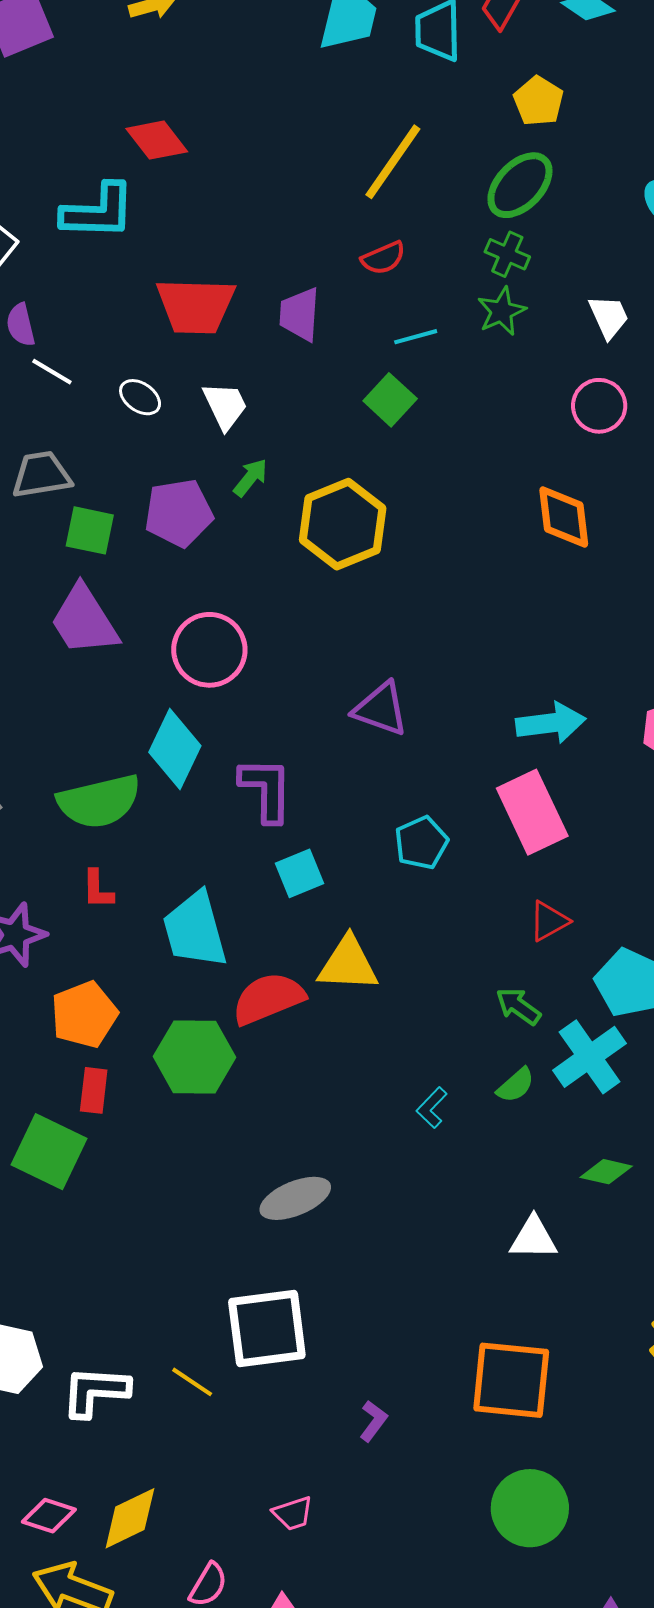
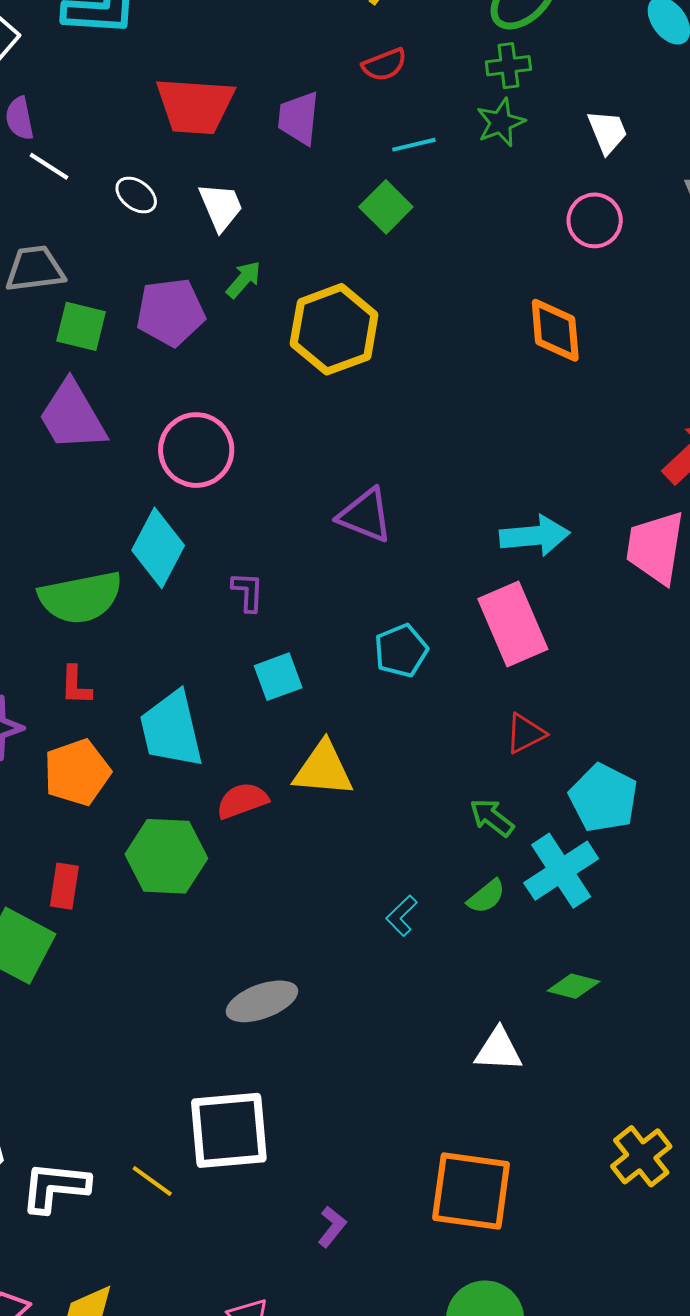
green cross: (507, 254) -> (508, 66), turned -33
purple L-shape: (266, 790) -> (248, 592), size x0.6
red semicircle: (268, 999) -> (242, 801), size x0.7
orange pentagon: (84, 1014) -> (77, 772), moved

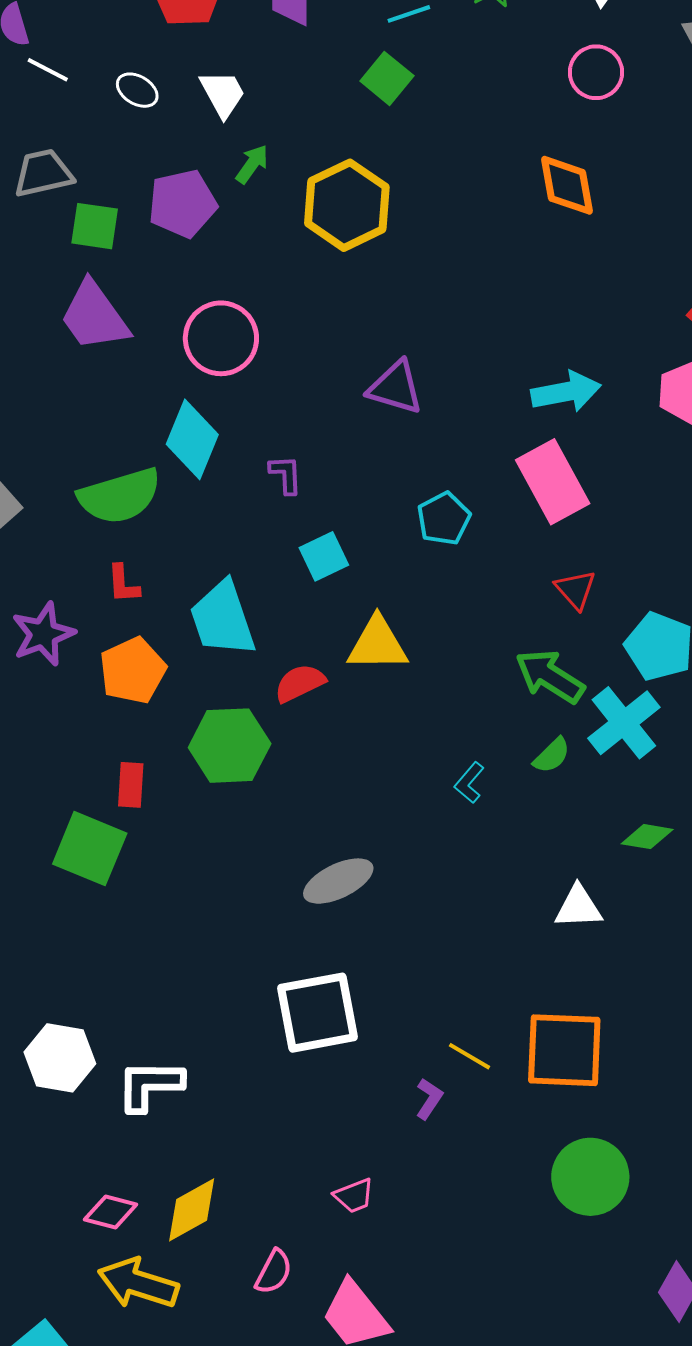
red triangle: (525, 733) -> (575, 590), turned -39
green arrow: (492, 817) -> (550, 676), size x1.5
yellow line: (152, 1181) -> (470, 1056), moved

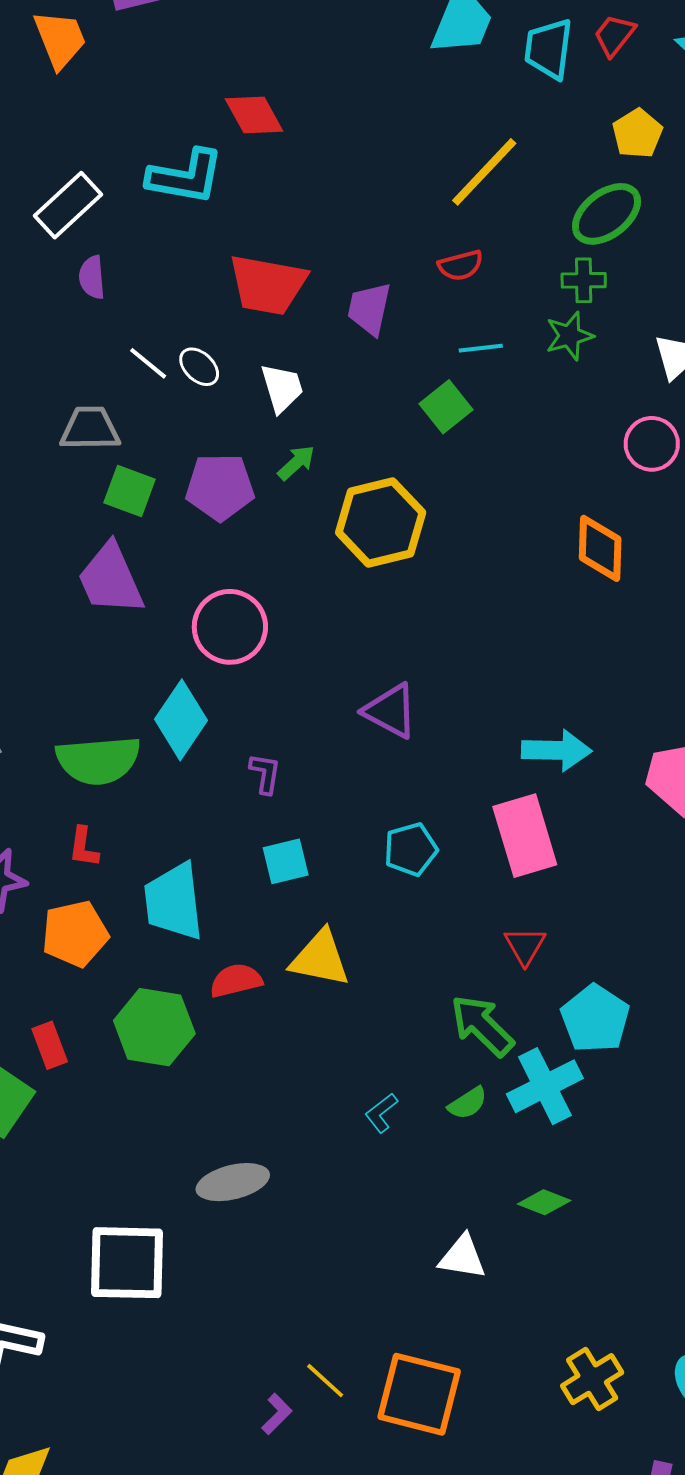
white line: (48, 70) -> (148, 363), moved
red rectangle: (131, 785) -> (50, 1045), turned -36
white square: (317, 1013) -> (127, 1263), moved

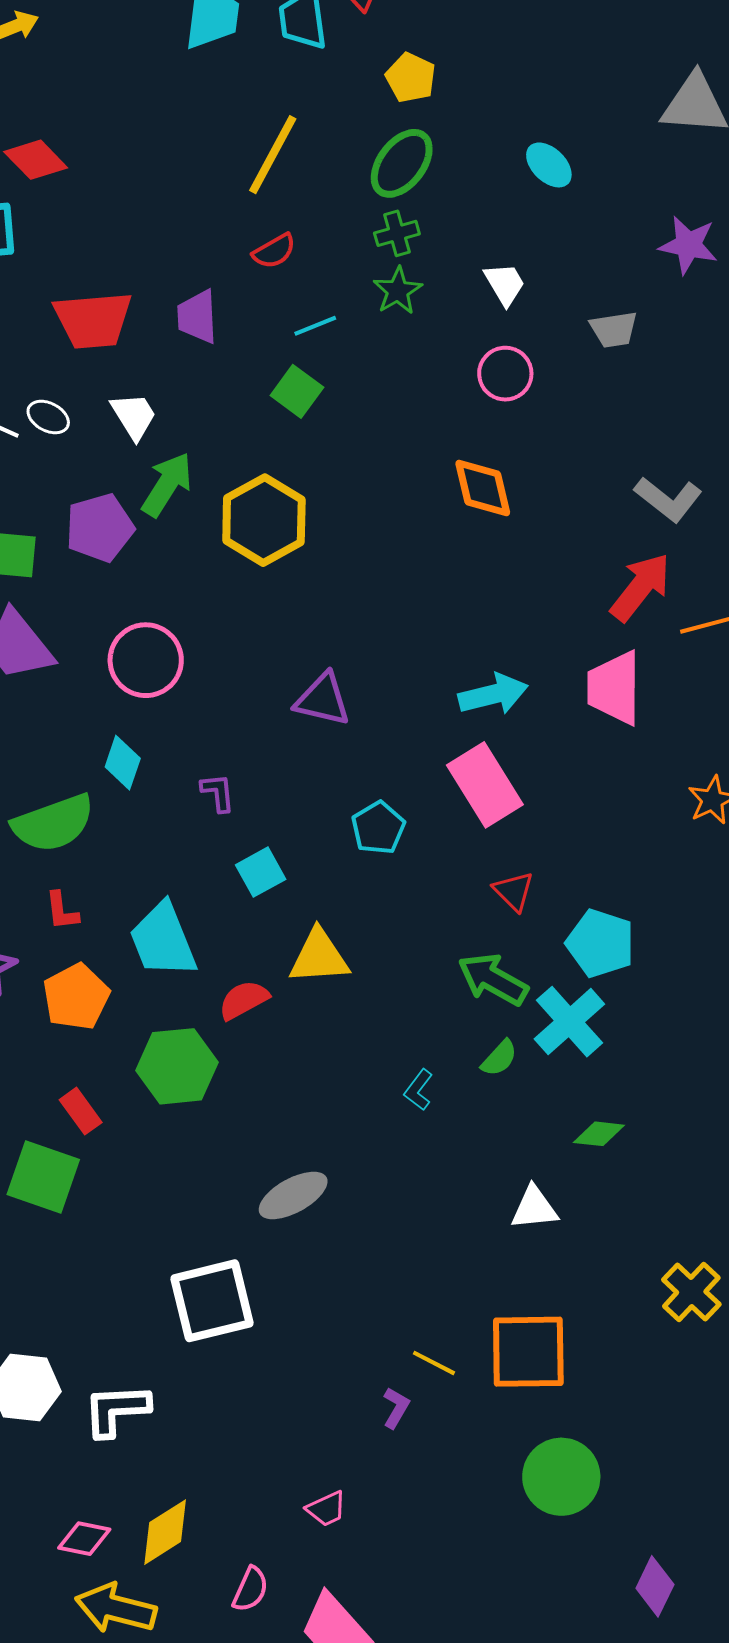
green arrow: (296, 463) -> (167, 484), size x1.6
cyan diamond: (181, 720) -> (123, 763), size x0.7

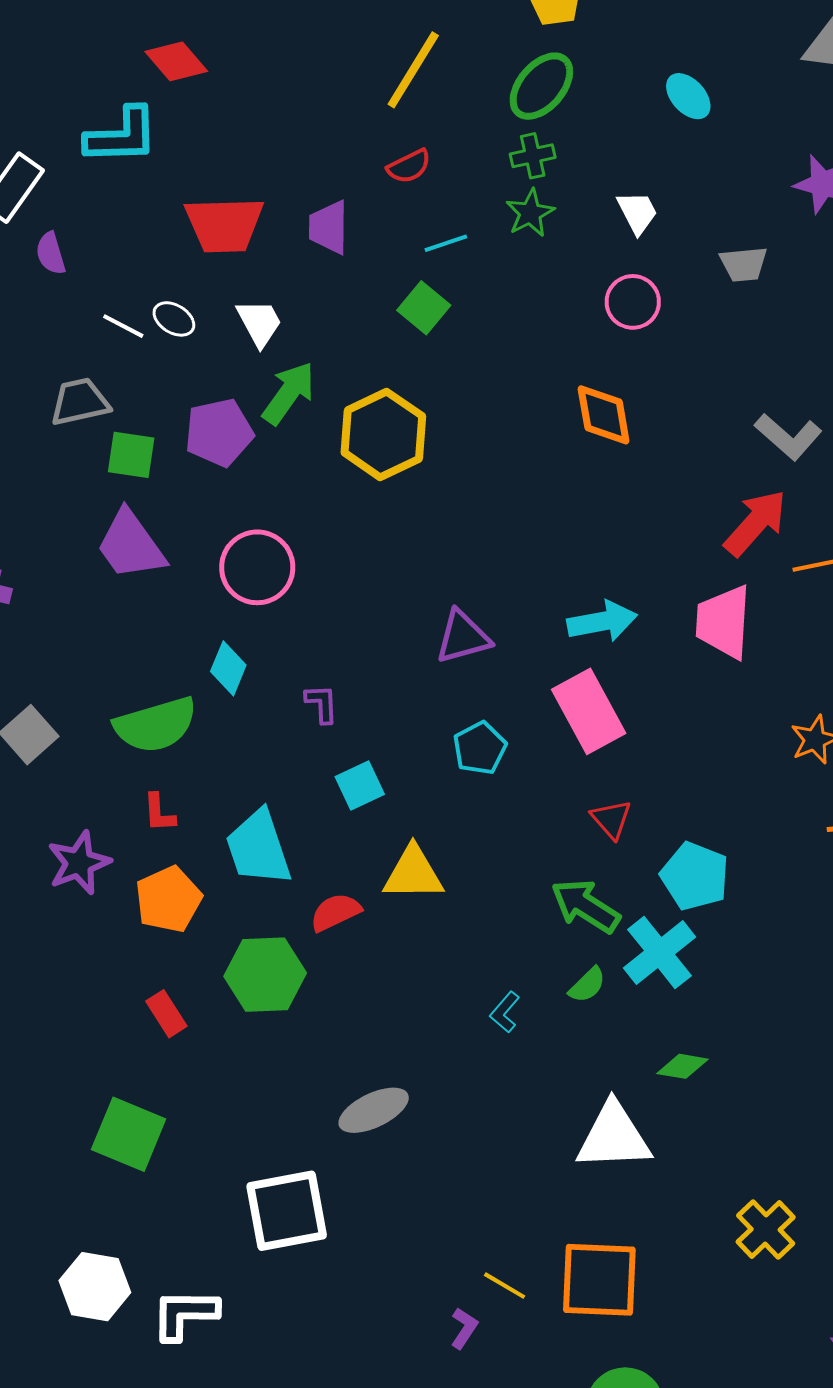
purple triangle: (323, 699) -> (463, 637), moved, turned -32
green square: (43, 1177) -> (129, 1134), moved
white triangle: (534, 1208) -> (614, 1137), size x1.6

